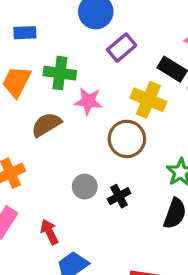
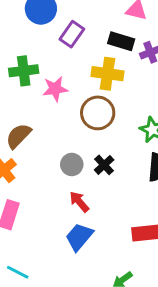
brown semicircle: (46, 125) -> (18, 136), moved
red arrow: (49, 232) -> (79, 202), moved

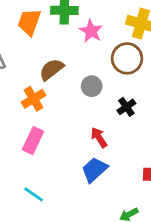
pink star: (55, 89) -> (91, 31), turned 30
gray circle: (72, 164) -> (92, 86), moved

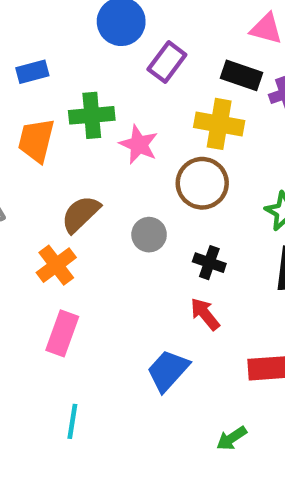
black cross: (126, 107) -> (209, 263), turned -30
red arrow: (99, 137) -> (205, 314), moved
cyan line: (34, 194) -> (72, 421), turned 70

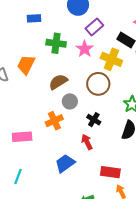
orange trapezoid: (36, 140) -> (26, 65), moved
pink star: (139, 144) -> (85, 49), moved
brown semicircle: (81, 214) -> (58, 82), moved
orange cross: (56, 265) -> (54, 121), moved
pink rectangle: (62, 333) -> (22, 137), turned 54

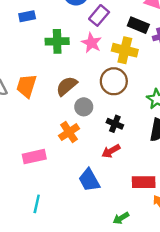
orange trapezoid: (26, 65) -> (26, 86), moved
red arrow: (87, 142) -> (111, 151), turned -84
blue trapezoid: (65, 163) -> (89, 180), turned -75

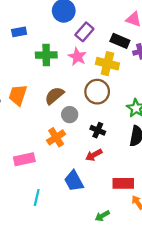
cyan line: (37, 204) -> (37, 198), moved

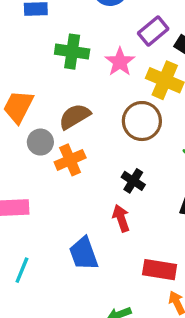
purple rectangle: (84, 32) -> (153, 31), moved
gray circle: (70, 115) -> (40, 142), moved
orange cross: (56, 137) -> (70, 160), moved
red arrow: (94, 155) -> (121, 218), turned 91

